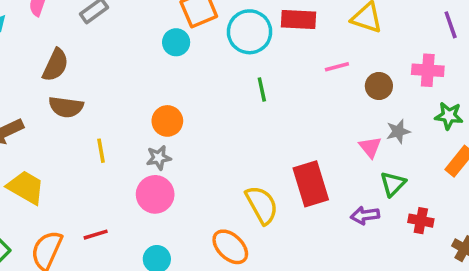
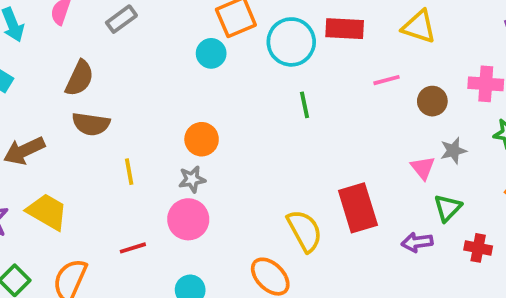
red line: (96, 235) -> (133, 248), moved

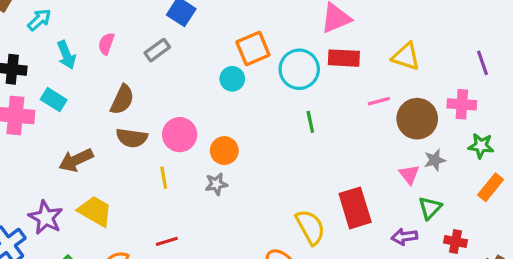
brown circle: (432, 101) -> (417, 119), size x1.6
pink circle: (188, 219) -> (180, 135), moved

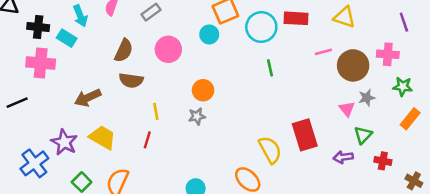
cyan rectangle: (54, 100) -> (67, 38), moved
pink circle: (180, 135) -> (168, 49), moved
red line: (167, 241) -> (147, 140), moved, turned -56

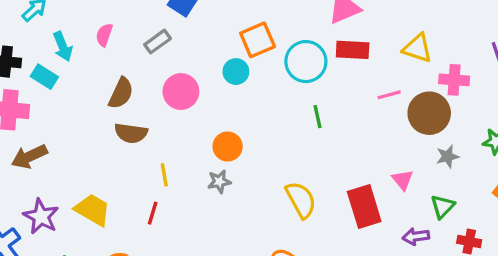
pink cross: (388, 54) -> (454, 80), moved
brown arrow: (88, 98) -> (29, 156), moved
pink triangle: (347, 109) -> (403, 180), moved
yellow semicircle: (270, 150) -> (301, 200), moved

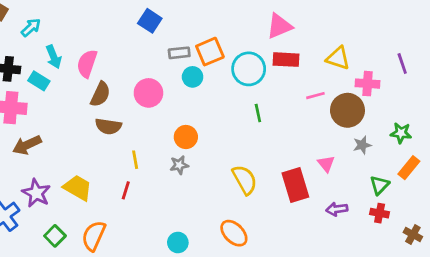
pink semicircle: (104, 35) -> (87, 64), moved, size x1.5
gray rectangle: (158, 42) -> (179, 53), moved, turned 30
green triangle: (442, 206) -> (380, 185), moved

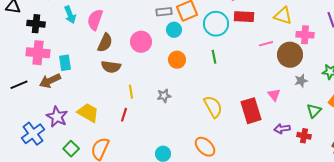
cyan rectangle: (39, 81) -> (65, 63), moved, turned 49
green line: (258, 113) -> (214, 57), moved
orange circle: (186, 137) -> (177, 60), moved
red cross: (380, 213) -> (304, 136), moved

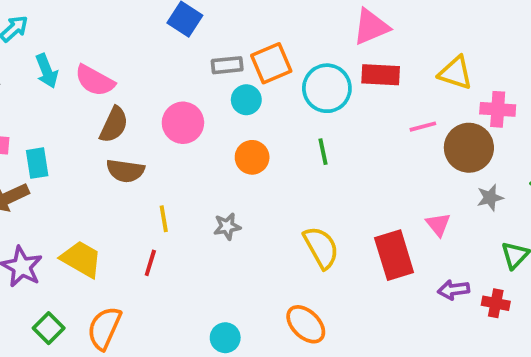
pink semicircle: (95, 20) -> (95, 81), turned -80

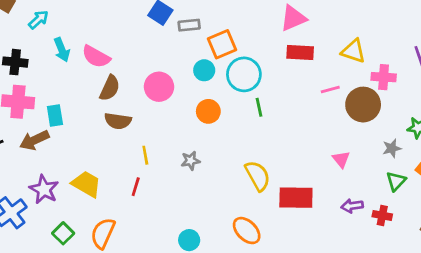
gray rectangle: (227, 65) -> (189, 25), moved
cyan circle: (327, 88) -> (244, 74), moved
gray star: (490, 198) -> (392, 148), moved
red rectangle: (394, 255) -> (296, 198), moved, turned -72

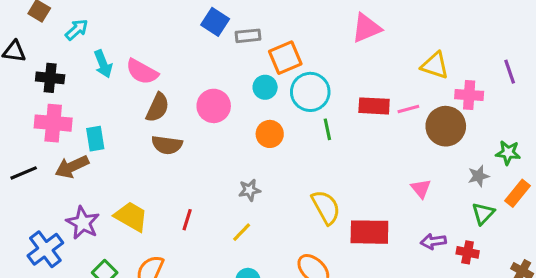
red rectangle: (300, 52) -> (374, 106), moved
yellow line: (145, 155) -> (242, 232), moved, turned 54

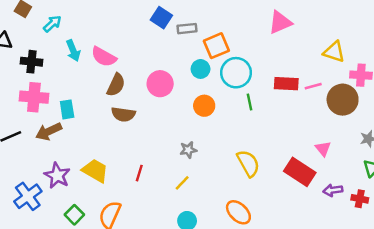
red rectangle: (369, 232) -> (300, 172), moved, turned 32

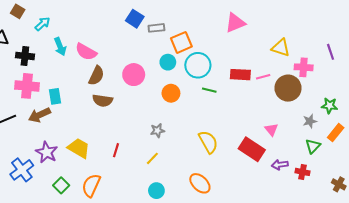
green line: (249, 102) -> (209, 90), turned -64

